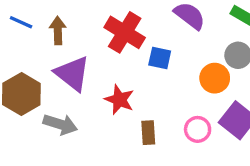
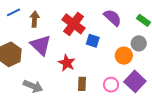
blue line: (21, 22) -> (13, 12), turned -56
gray arrow: (60, 124) -> (33, 86), moved

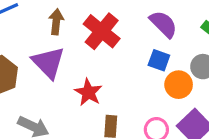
brown arrow: (35, 19) -> (56, 22), moved
blue square: (93, 41) -> (159, 60), moved

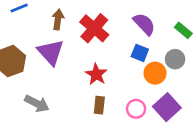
red star: (88, 92) -> (96, 74), moved

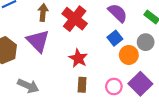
blue square: (140, 53) -> (115, 38), turned 32

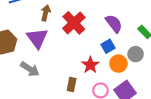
red star: (78, 58) -> (90, 65), moved
gray arrow: (28, 86) -> (30, 69), moved

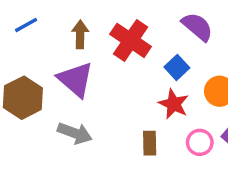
blue square: (108, 46) -> (177, 67), moved

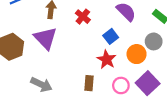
red cross: (131, 40) -> (83, 17), size x0.6
gray arrow: (75, 133) -> (41, 84), moved

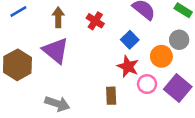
pink circle: (121, 85) -> (147, 84), moved

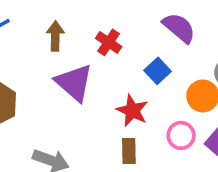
purple triangle: (56, 51) -> (74, 83), moved
red star: (128, 66) -> (132, 111), moved

